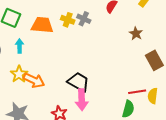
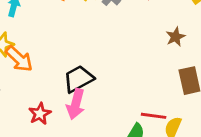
black trapezoid: (78, 82) -> (78, 79), turned -75

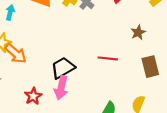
red line: (154, 116) -> (108, 58), moved

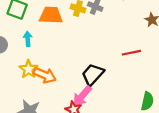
pink arrow: (61, 88) -> (82, 96), moved, turned 45

